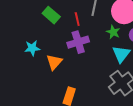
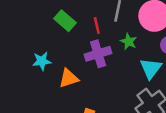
green star: (113, 32) -> (129, 42), moved
orange triangle: (54, 62) -> (69, 78), turned 30

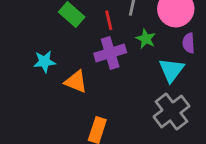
orange triangle: (69, 78) -> (76, 82), turned 40

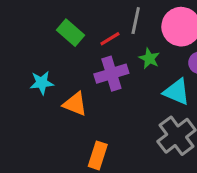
red line: (109, 20) -> (110, 39), turned 72
cyan triangle: (171, 70) -> (177, 92), turned -44

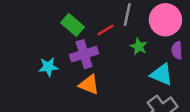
purple cross: (111, 74) -> (84, 54), moved
orange triangle: (75, 104) -> (89, 85), moved

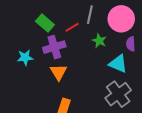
orange triangle: (89, 85) -> (59, 72), turned 36

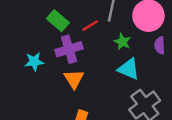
cyan triangle: (118, 64) -> (129, 69), moved

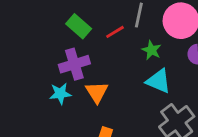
purple cross: (69, 49) -> (74, 64), moved
cyan star: (34, 62) -> (60, 94), moved

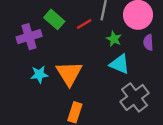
purple cross: (74, 64) -> (29, 37), moved
orange triangle: (97, 92) -> (69, 73), size x1.4

